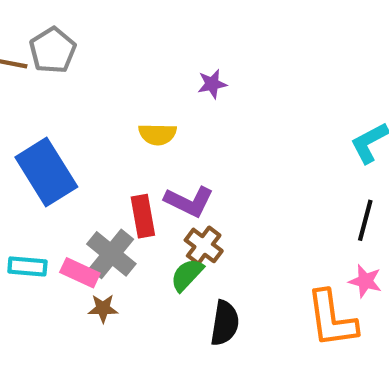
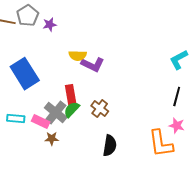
purple star: (212, 84) -> (50, 25), moved
purple L-shape: (189, 201) -> (93, 65), moved
green semicircle: (187, 275) -> (72, 110), moved

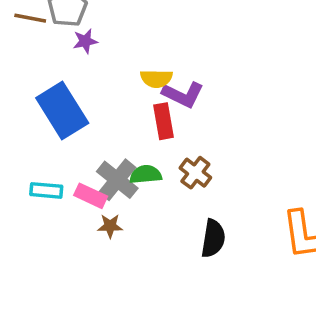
purple star: (50, 25) -> (85, 41), moved
red rectangle: (71, 95) -> (163, 121), moved
green semicircle: (72, 110) -> (146, 174), turned 42

